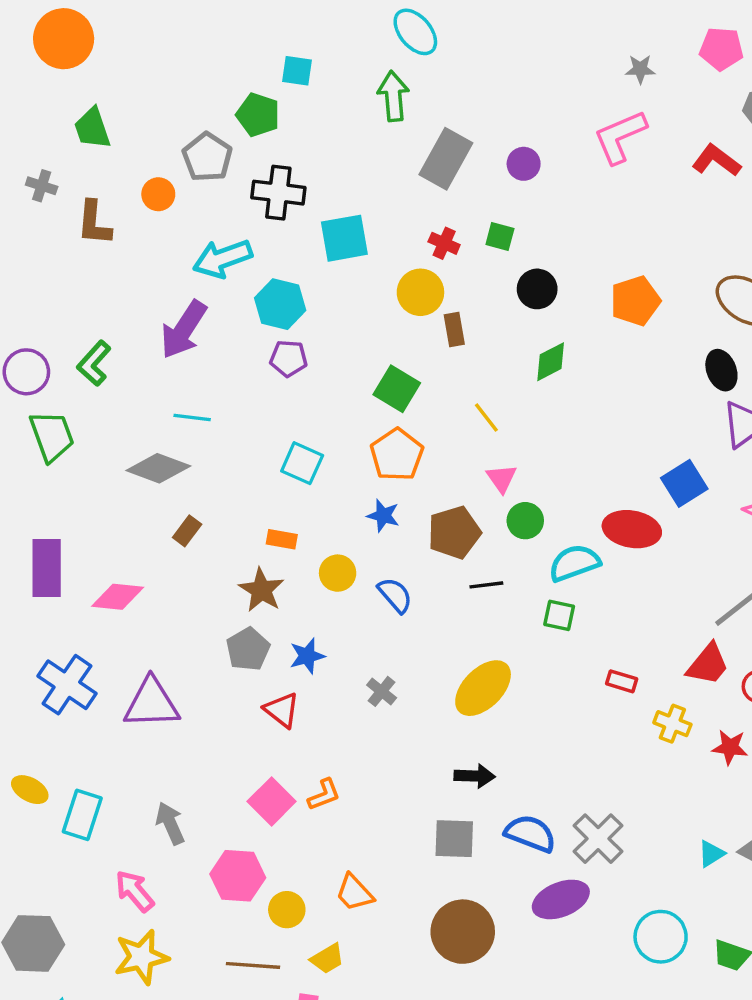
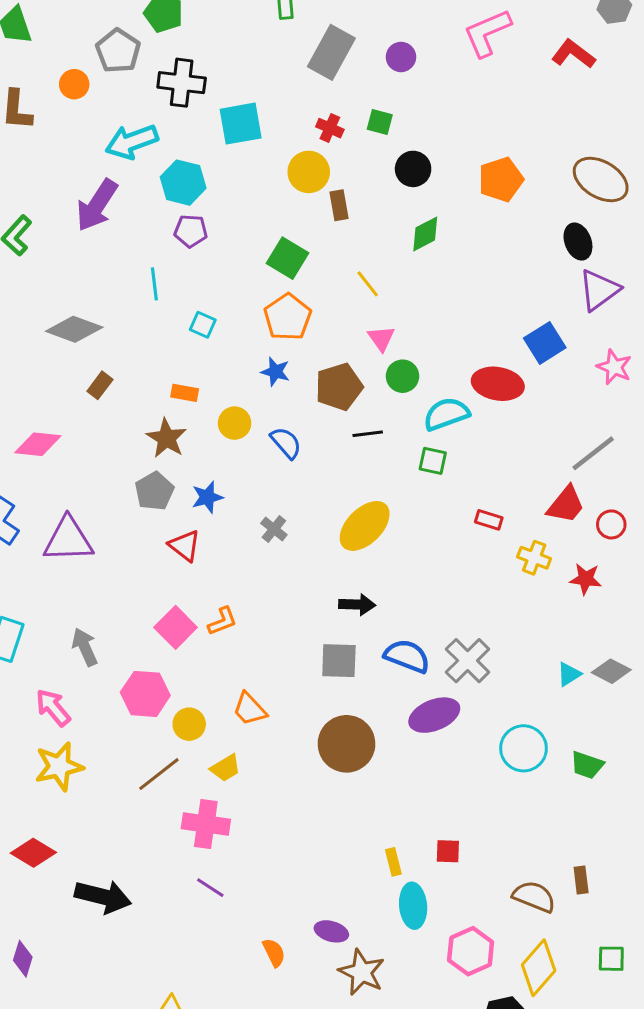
cyan line: (192, 417) -> (154, 284), moved, turned 76
cyan square: (302, 463) -> (203, 325), size x0.7
brown line: (253, 965) -> (159, 774), turned -42

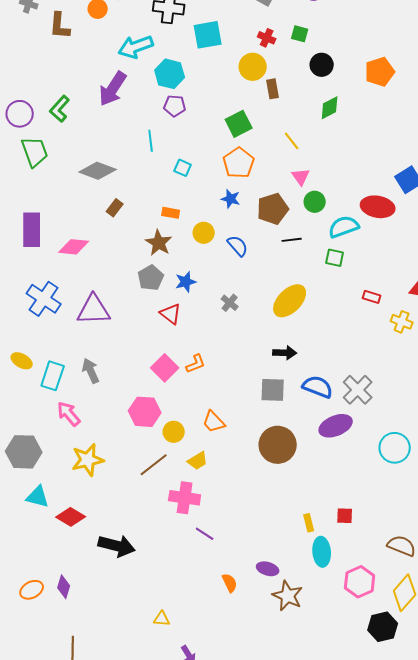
green square: (288, 258) -> (239, 124), turned 32
gray arrow: (85, 647) -> (91, 371), moved
pink arrow: (53, 708) -> (69, 414), moved
purple line: (210, 888) -> (205, 534), moved

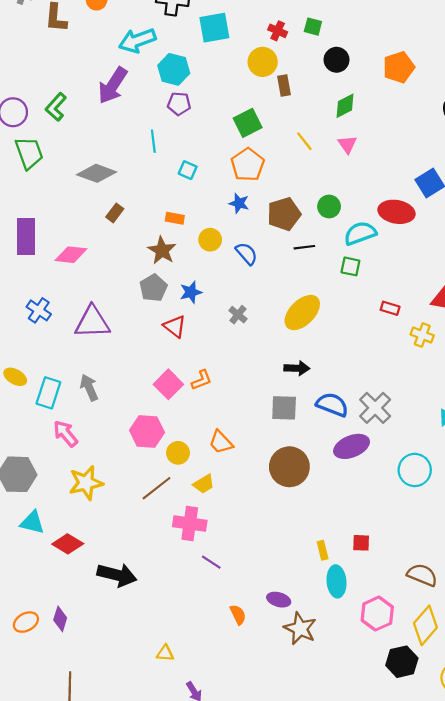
pink triangle: (301, 177) -> (347, 144), moved
blue cross: (44, 299) -> (39, 310), size x0.7

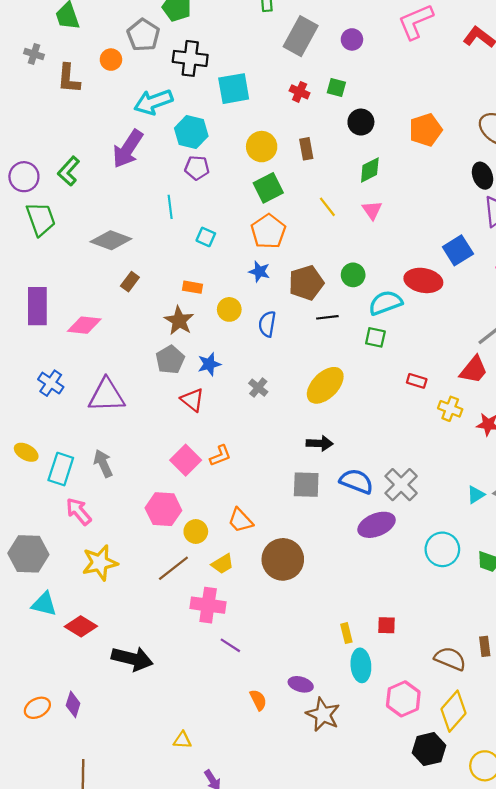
yellow circle: (263, 62) -> (262, 147), moved
blue semicircle: (247, 254) -> (267, 324), turned -130
brown circle: (289, 467) -> (283, 559), moved

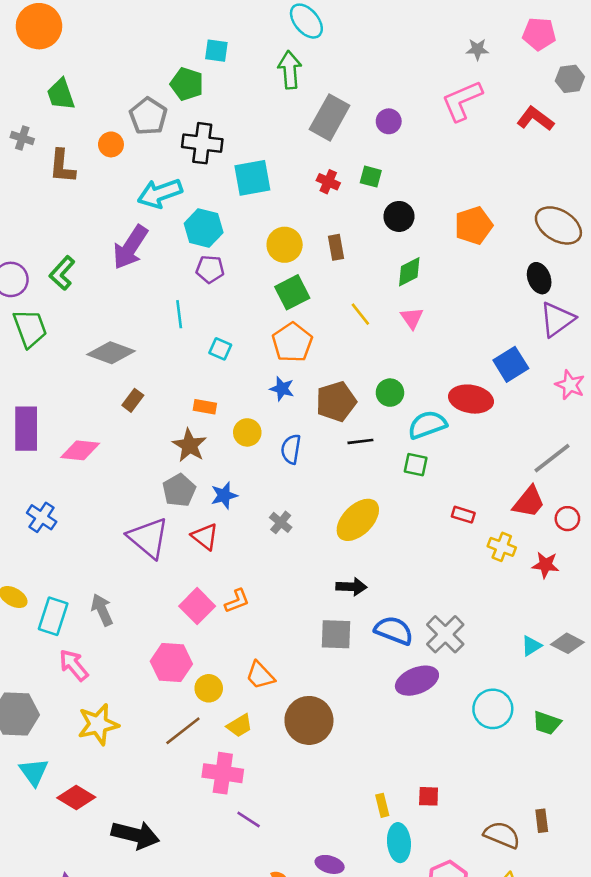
purple triangle: (107, 395) -> (148, 538), moved, turned 42
cyan triangle: (44, 604) -> (34, 772), turned 40

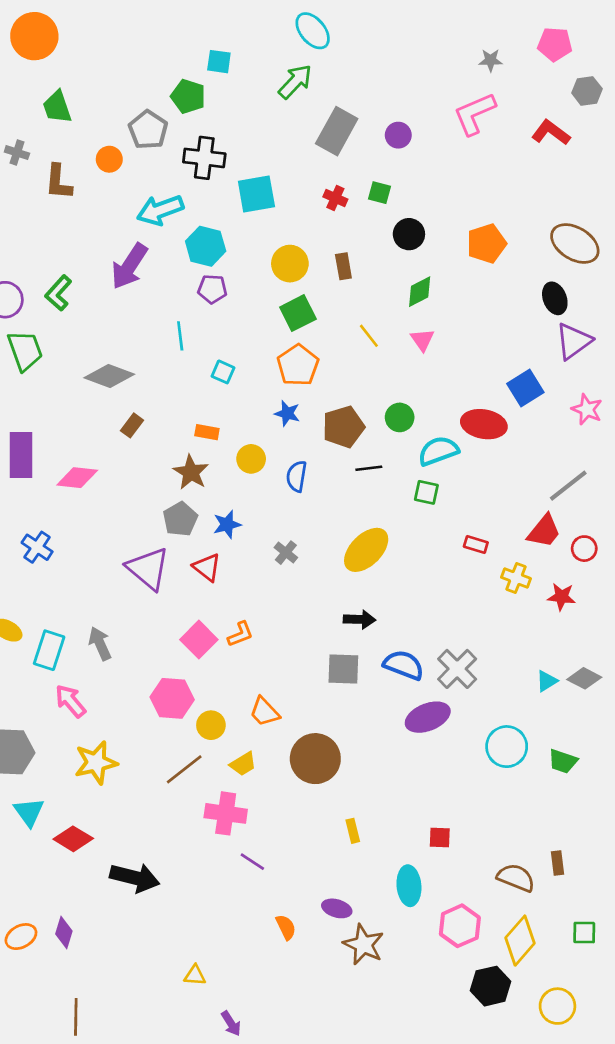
green arrow: (290, 70) -> (295, 82), turned 48
yellow rectangle: (382, 805) -> (353, 831), moved

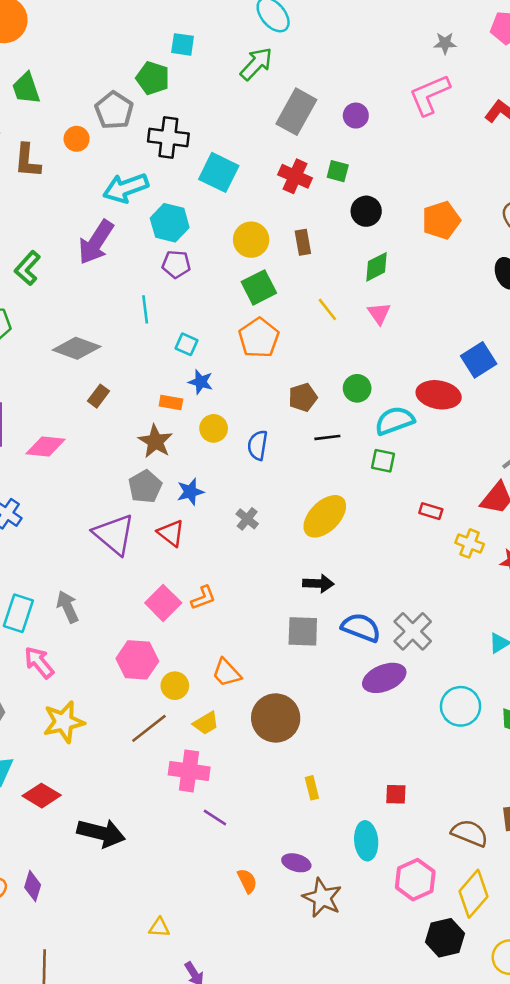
cyan square: (256, 194) -> (219, 172), turned 36
red cross: (335, 198) -> (295, 176), size x1.4
blue star: (287, 413) -> (201, 382), moved
brown pentagon: (343, 427) -> (303, 397), size x0.7

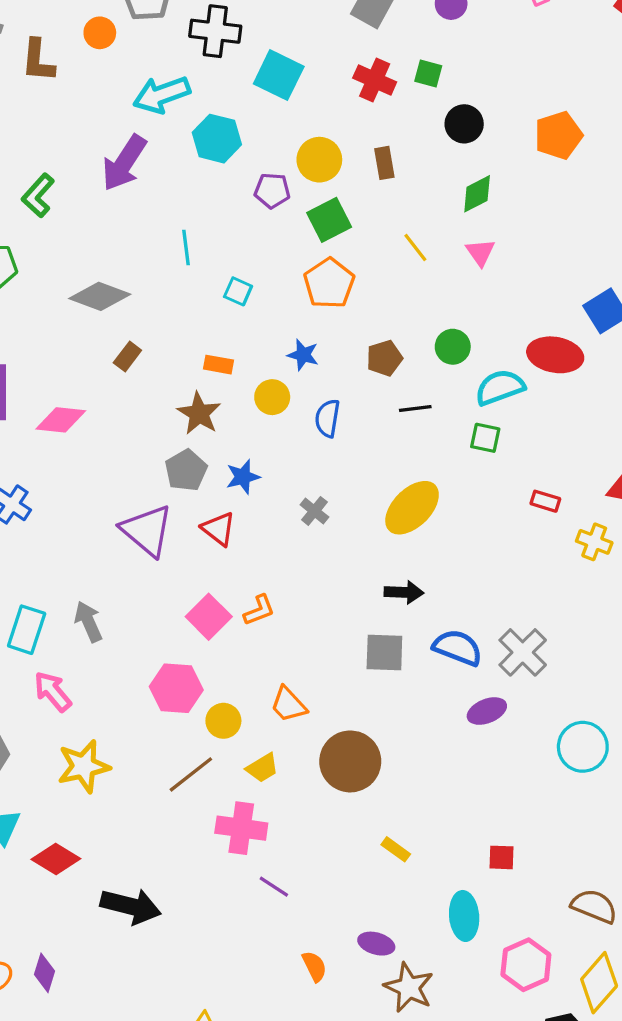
purple pentagon: (176, 264) -> (272, 191), moved
blue star: (201, 382) -> (303, 355), moved
purple ellipse: (384, 678) -> (487, 711), size x0.7
yellow rectangle: (312, 788) -> (396, 849), turned -40

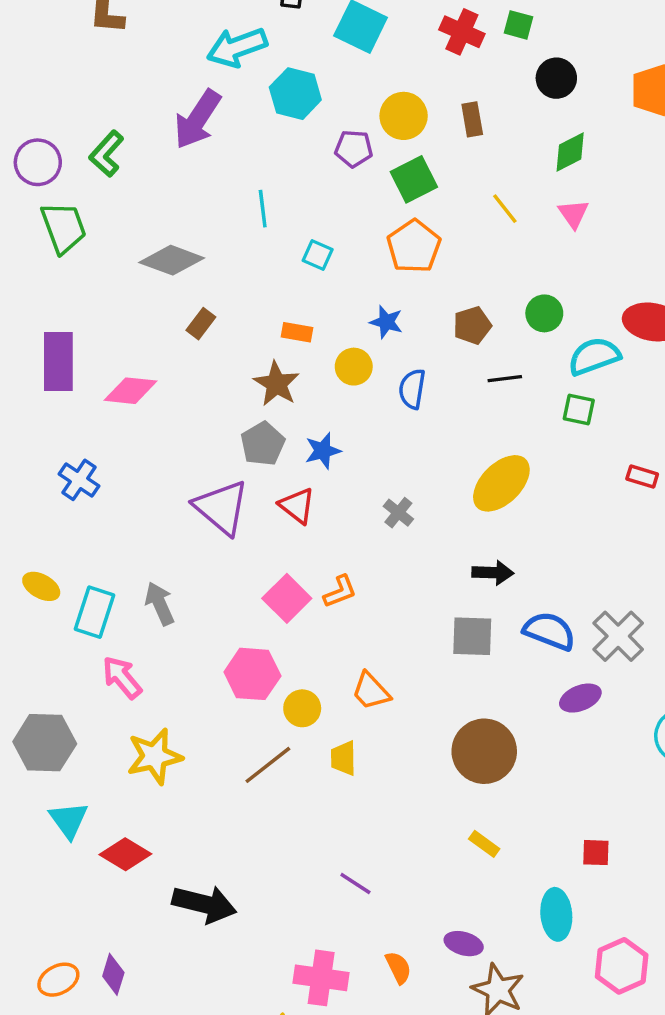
gray cross: (314, 511) -> (398, 513), moved
brown circle: (350, 761) -> (484, 751), moved
yellow trapezoid: (262, 768) -> (343, 758), turned 120
pink cross: (241, 828) -> (321, 978), moved

